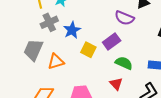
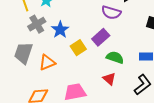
yellow square: (88, 50) -> (78, 48), turned 35

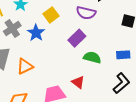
yellow square: (78, 48) -> (51, 15), moved
red triangle: (109, 79) -> (78, 82), moved

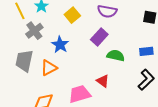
blue star: (36, 33) -> (60, 45), moved

